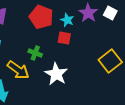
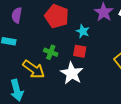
cyan star: (67, 20) -> (83, 31), moved
red square: (64, 38) -> (80, 51), moved

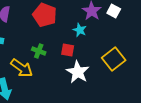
cyan star: (83, 31) -> (80, 30), moved
white star: (72, 73) -> (78, 72), moved

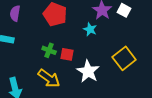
red square: (68, 50) -> (67, 54), moved
yellow arrow: (22, 68) -> (49, 78), moved

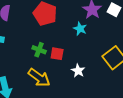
white star: (88, 71) -> (78, 71), size x0.6

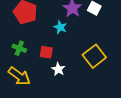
red square: (57, 54) -> (46, 52), moved

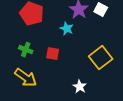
white star: (58, 69) -> (80, 87), moved

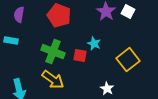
cyan star: (67, 29) -> (94, 44), moved
green cross: (26, 50) -> (53, 52), size x1.6

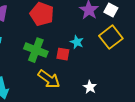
yellow square: (128, 60) -> (111, 37), moved
yellow arrow: (53, 80) -> (49, 79), moved

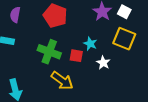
yellow square: (111, 37) -> (124, 39), turned -30
white star: (90, 87) -> (103, 63), moved

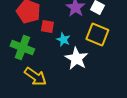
red square: (76, 56) -> (47, 27), moved
white star: (103, 63) -> (76, 59), size x1.6

